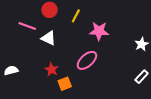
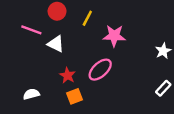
red star: (52, 70) -> (68, 75), moved
white semicircle: (11, 71) -> (31, 94), moved

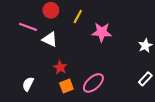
pink ellipse: (100, 70) -> (93, 83), moved
white semicircle: (31, 94) -> (28, 84), turned -48

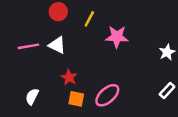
pink line: (28, 27) -> (28, 46), moved, turned -30
orange square: (66, 86) -> (76, 99), turned 32

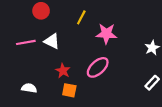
red circle: (58, 12) -> (41, 11), moved
pink ellipse: (107, 95) -> (98, 67), moved
white semicircle: (32, 96) -> (29, 88), turned 72

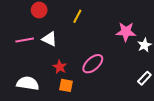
pink star: (106, 34) -> (126, 32), moved
white semicircle: (29, 88) -> (28, 83), size x1.5

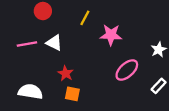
pink star: (126, 32) -> (111, 35), moved
pink ellipse: (93, 64) -> (127, 70), moved

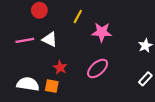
pink ellipse: (127, 70) -> (98, 68), moved
orange square: (72, 94) -> (52, 86), moved

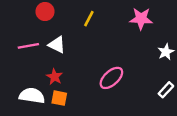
pink star: (102, 32) -> (141, 19), moved
red star: (60, 67) -> (54, 77), moved

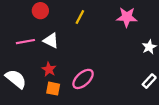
pink ellipse: (111, 78) -> (83, 79), moved
white semicircle: (32, 96) -> (16, 79), moved, turned 30

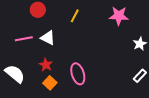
pink ellipse: (83, 79) -> (78, 74), turned -65
orange square: (53, 89) -> (50, 83), turned 32

